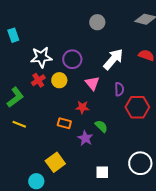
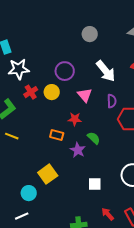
white star: (41, 57) -> (19, 69), moved
white arrow: (113, 59) -> (106, 71), turned 100

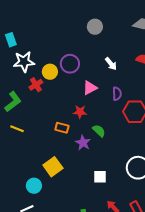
white arrow: (106, 71) -> (111, 64), size x0.6
yellow circle: (52, 92) -> (50, 72), moved
pink triangle: (85, 95) -> (90, 88), turned 42

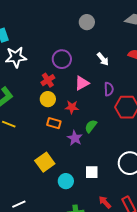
yellow circle: (50, 72) -> (48, 99), moved
red cross: (36, 85) -> (48, 80), moved
green semicircle: (99, 131) -> (91, 126), turned -96
cyan circle: (34, 186) -> (66, 181), moved

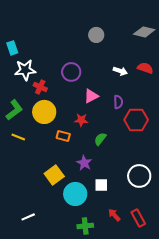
white arrow: (103, 59) -> (120, 71), moved, turned -32
red cross: (48, 80) -> (40, 87), moved, turned -32
yellow circle: (48, 99) -> (44, 112), moved, size x1.5
purple star: (75, 138) -> (84, 163), moved
cyan circle: (66, 181) -> (75, 194), size x1.5

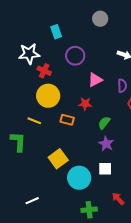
cyan rectangle: (12, 48) -> (56, 32), moved
green L-shape: (14, 110) -> (18, 142), moved, turned -50
yellow line: (18, 137) -> (34, 121), moved
purple star: (84, 163) -> (106, 144), moved

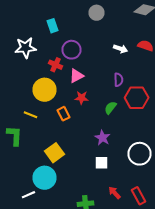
red cross: (44, 71) -> (56, 65), moved
pink triangle: (95, 80) -> (76, 76), moved
orange rectangle: (67, 120) -> (64, 114), turned 48
green semicircle: (104, 123) -> (110, 108), moved
cyan circle: (79, 178) -> (44, 178), moved

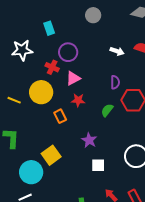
yellow line: (30, 115) -> (14, 100), moved
purple star: (102, 138) -> (89, 140), moved
cyan circle: (44, 178) -> (31, 172), moved

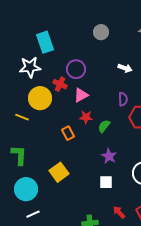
cyan rectangle: (49, 28) -> (45, 42), moved, size x1.5
yellow circle: (41, 92) -> (40, 98), moved
green semicircle: (107, 110) -> (104, 126), moved
purple star: (89, 140) -> (109, 156), moved
cyan circle: (31, 172) -> (26, 189), moved

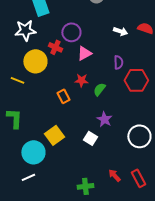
pink triangle: (81, 95) -> (84, 53), moved
white square: (106, 182) -> (90, 138), moved, turned 32
cyan circle: (26, 189) -> (33, 152), moved

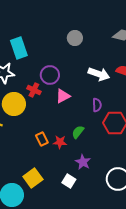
white arrow: (120, 31) -> (99, 74), size x1.5
red star: (81, 80) -> (60, 142), moved

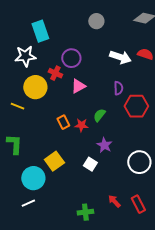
pink triangle: (63, 96) -> (78, 86), moved

